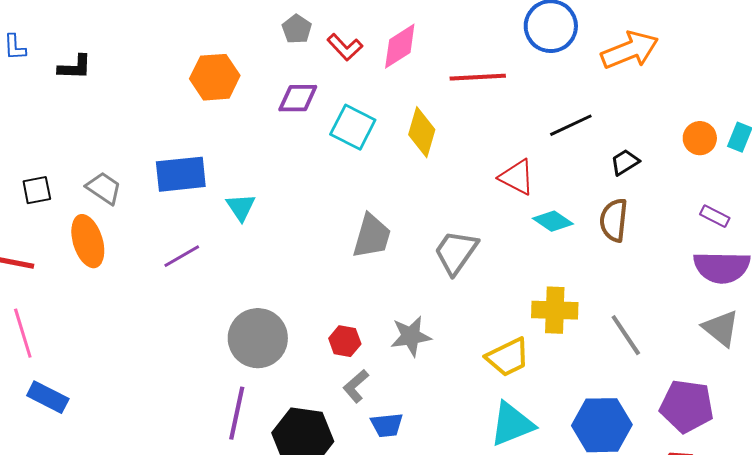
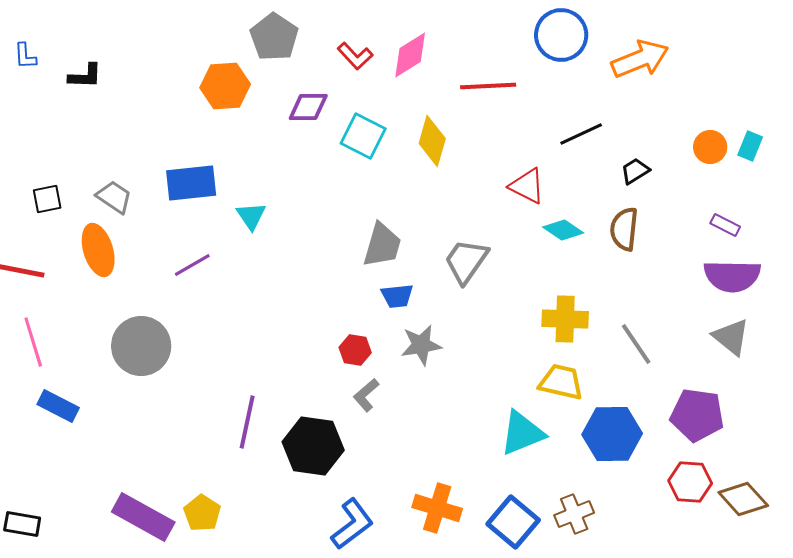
gray pentagon: (297, 29) -> (274, 37), moved, size x1.6
gray circle: (258, 338) -> (141, 346), moved
yellow trapezoid: (508, 357) -> (561, 382), moved, turned -141
blue trapezoid: (387, 425) -> (397, 296), moved

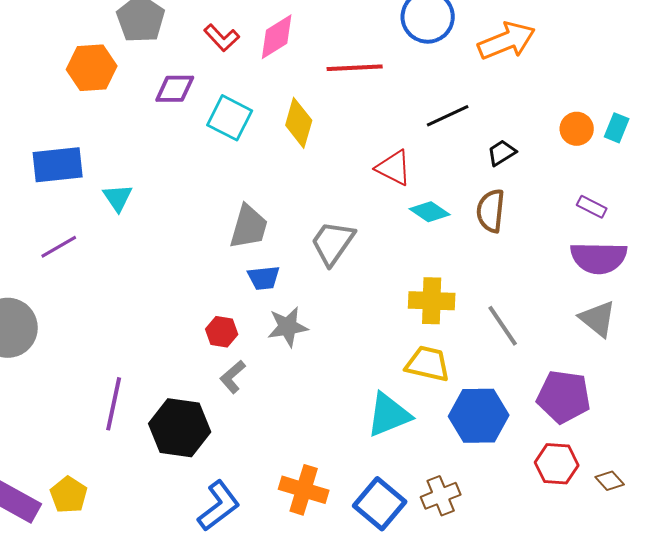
brown diamond: (743, 499) -> (610, 481), size x0.6

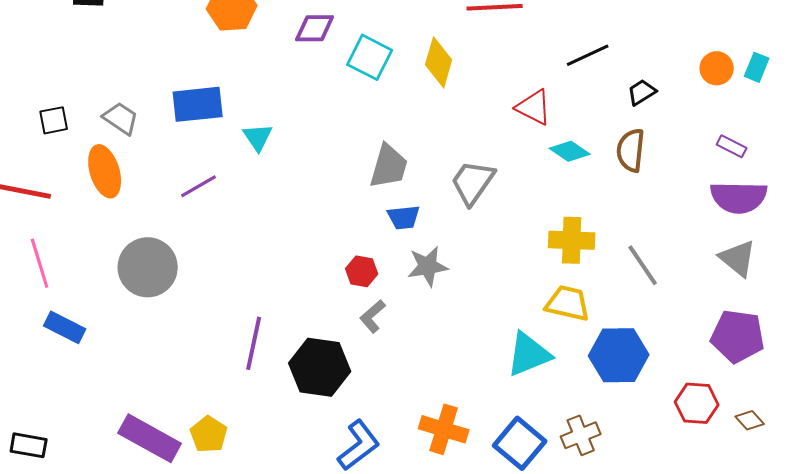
purple pentagon: (564, 397) -> (738, 336), moved

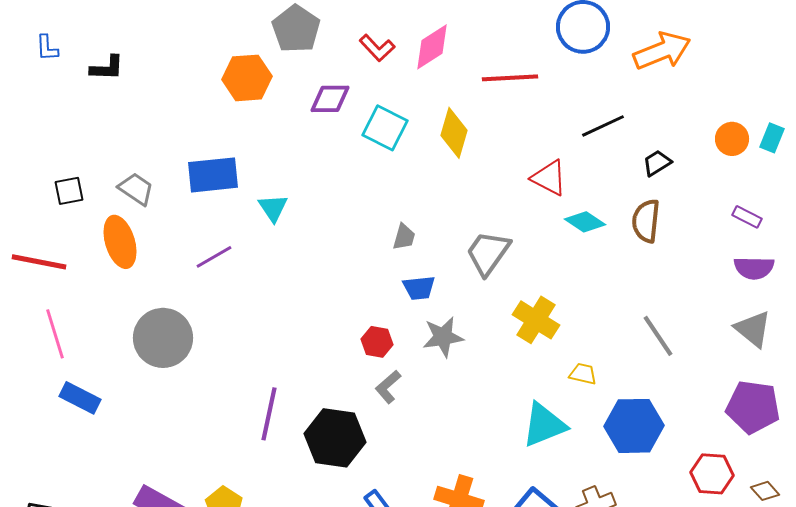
gray trapezoid: (389, 166) -> (404, 237), size x0.6
purple semicircle: (739, 197) -> (754, 268), size x0.7
yellow cross: (572, 240) -> (536, 320), moved, turned 30
yellow trapezoid: (568, 303) -> (583, 374), size x0.6

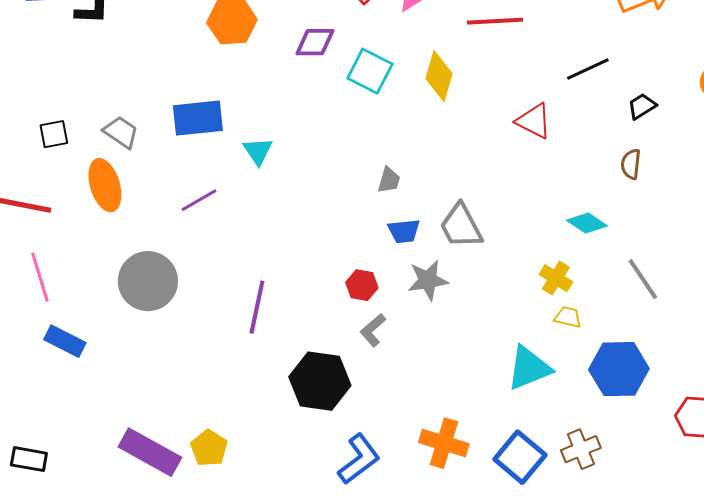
brown semicircle: (646, 221) -> (631, 164), size x0.7
cyan diamond: (585, 222) -> (587, 223), moved
gray trapezoid: (488, 253) -> (461, 226), moved, turned -63
yellow cross: (536, 320) -> (556, 278), moved, size x0.7
purple line: (269, 414) -> (257, 307), moved

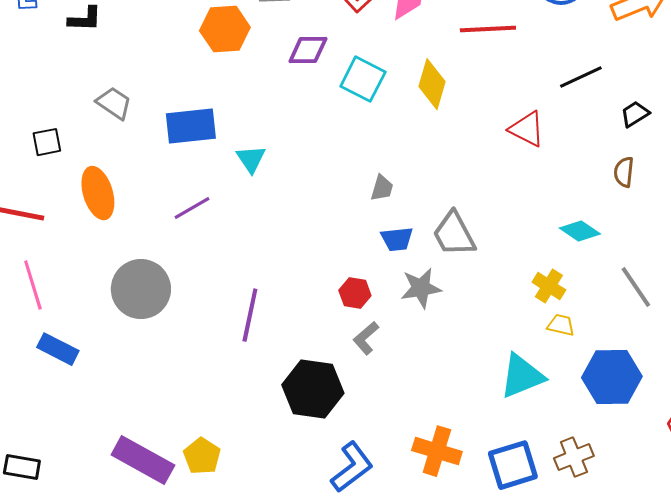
gray trapezoid: (121, 132) -> (114, 103), moved
blue square: (520, 457) -> (513, 465), turned 33

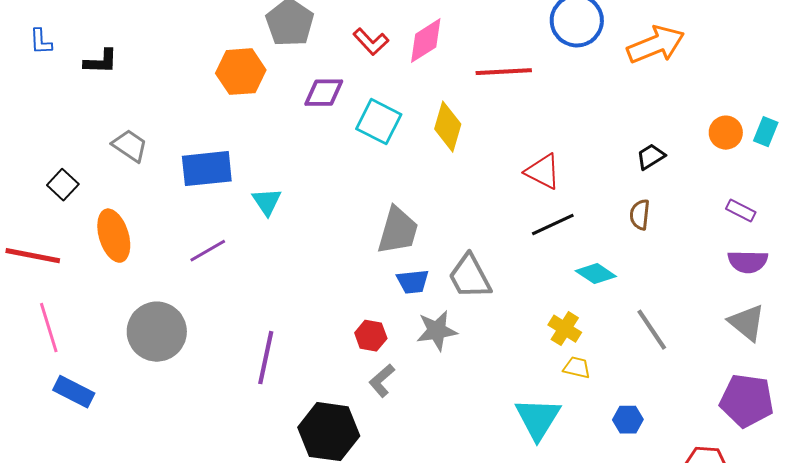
black line: (581, 77) -> (553, 225), moved
black square: (47, 142) -> (63, 185), turned -36
gray trapezoid: (382, 188) -> (398, 231), size x1.8
cyan triangle: (522, 376) -> (538, 419), turned -36
blue hexagon: (612, 377) -> (628, 420), size x0.5

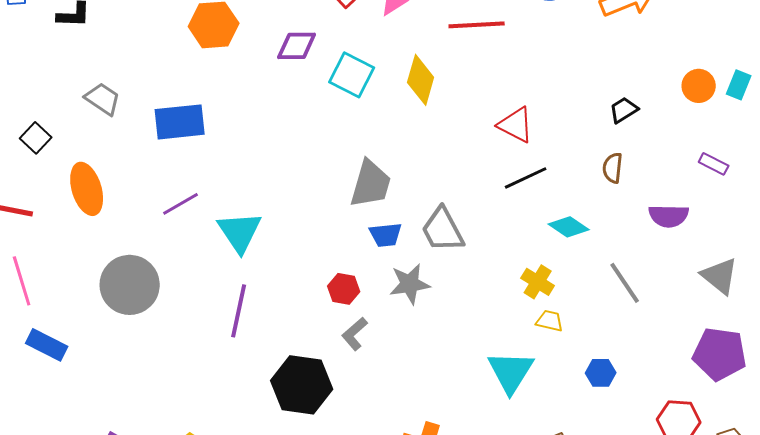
cyan triangle: (267, 202) -> (240, 232), moved, size x1.5
purple semicircle: (748, 262) -> (669, 216), moved

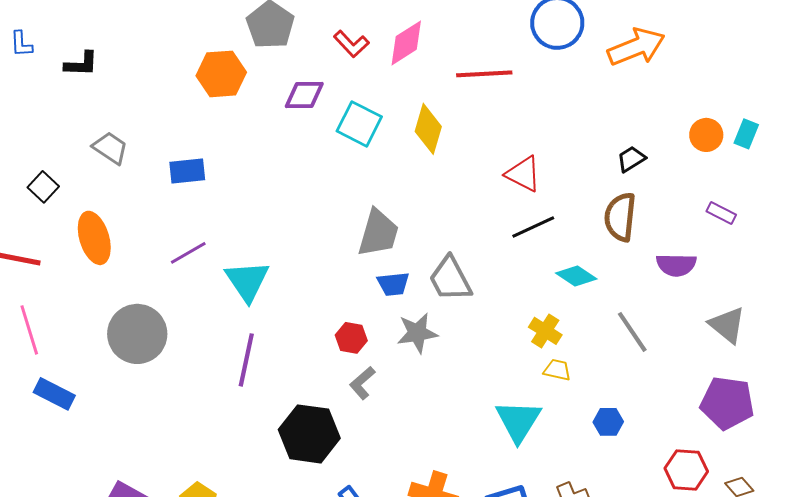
blue rectangle: (180, 122) -> (187, 171), size x0.7
brown semicircle: (613, 168) -> (620, 217), size x1.6

